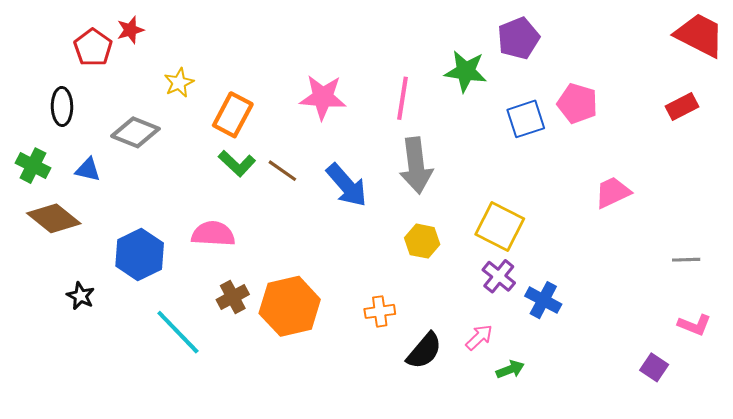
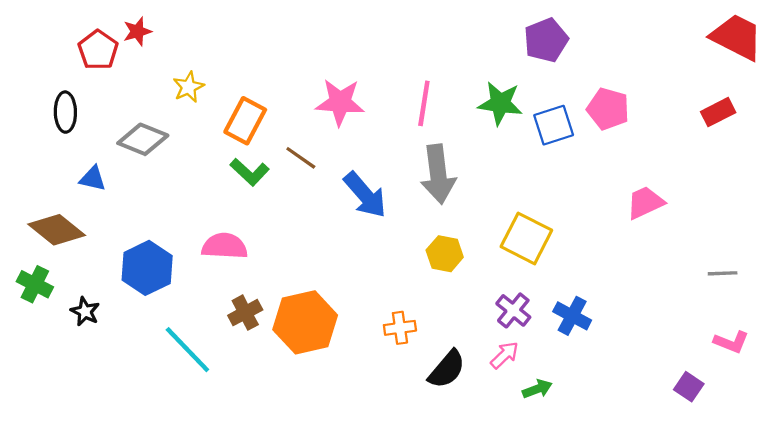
green star: (466, 71) -> (500, 103), moved
green cross: (33, 166) -> (35, 284), moved
brown line: (282, 171) -> (301, 158), moved
purple cross: (499, 276) -> (513, 310), moved

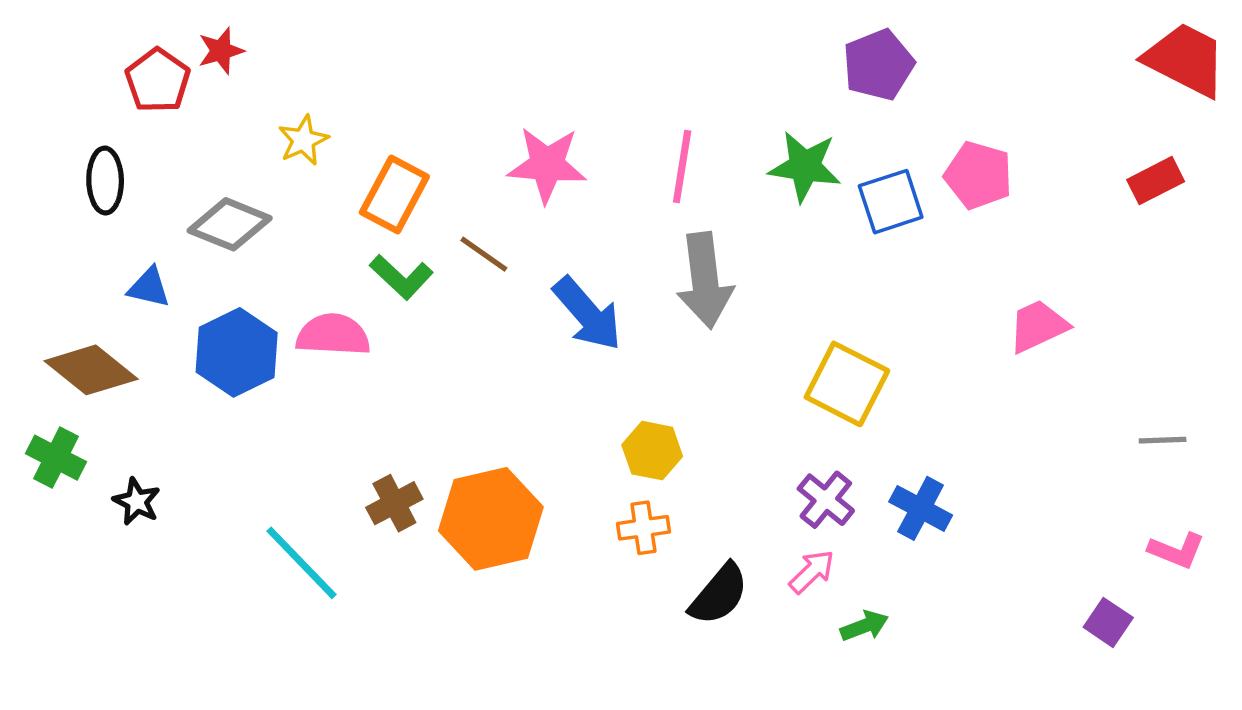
pink semicircle: (225, 246) -> (333, 335), moved
yellow hexagon: (445, 254) -> (652, 451), moved
blue hexagon: (147, 268) -> (237, 352), moved

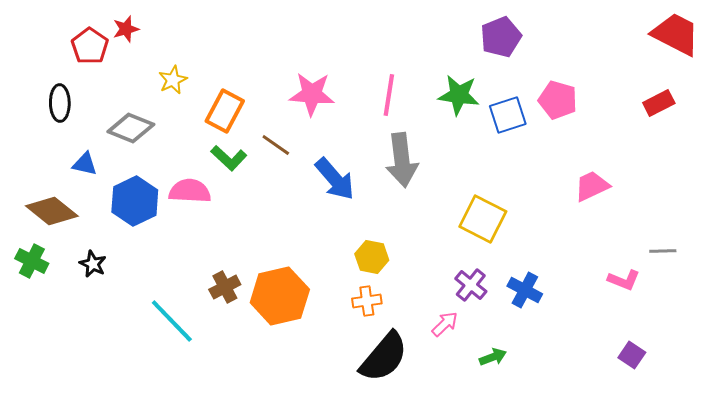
black star: (137, 501) -> (93, 264), moved
pink L-shape: (1177, 551) -> (624, 280), moved
pink arrow: (812, 572) -> (445, 324), moved
black semicircle: (719, 594) -> (384, 357), moved, size x1.4

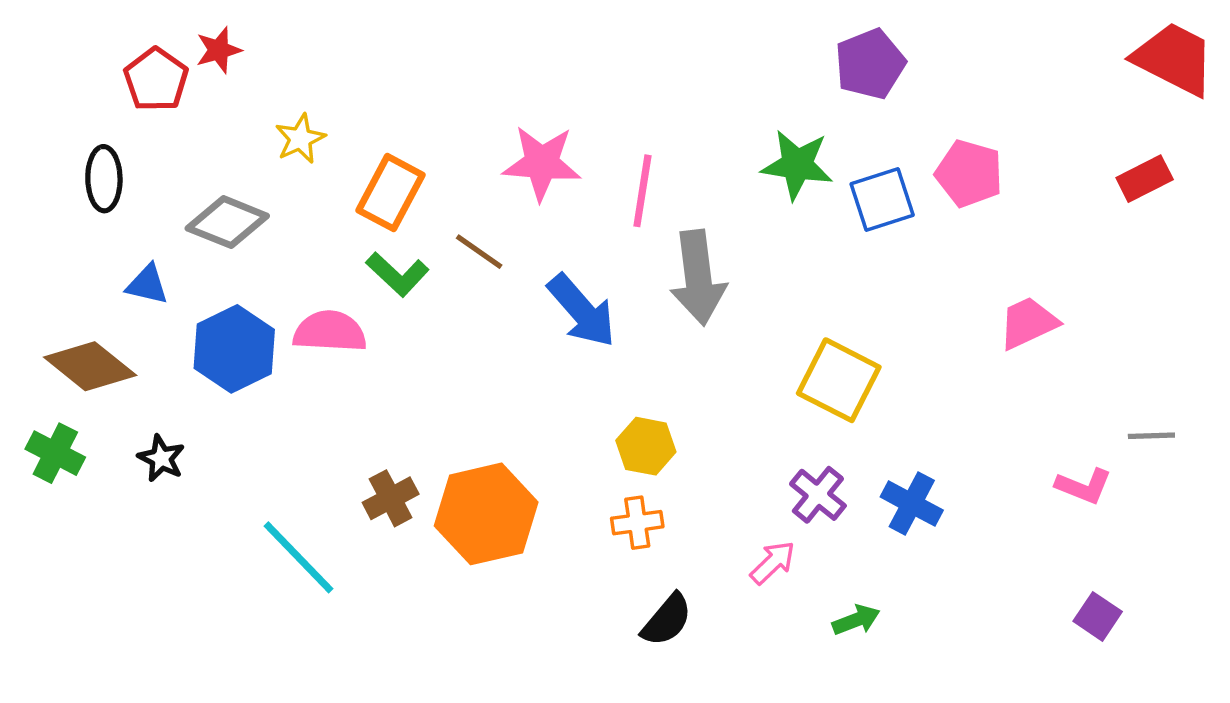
pink line: (389, 95) -> (642, 191), moved
black semicircle: (384, 357) -> (667, 620), size x0.6

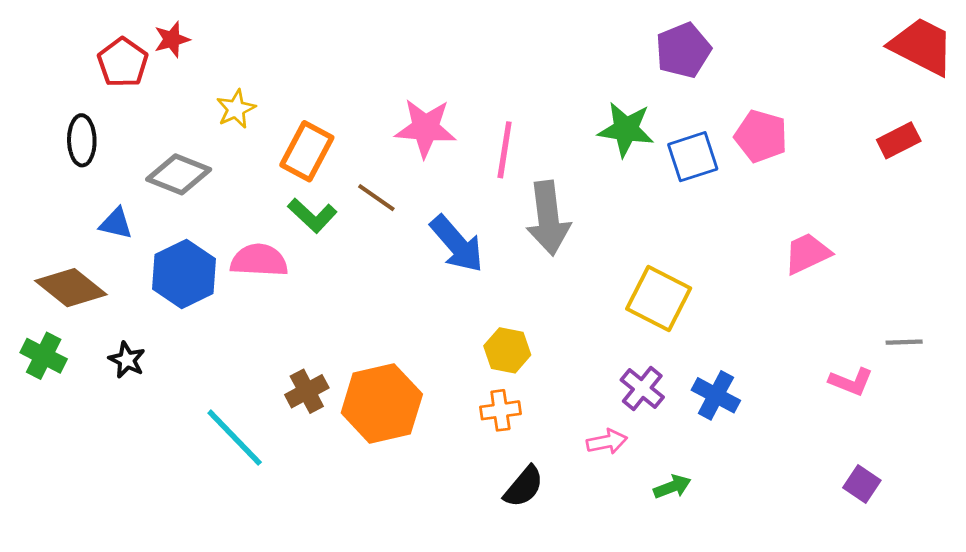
pink arrow: (773, 563) -> (607, 442), turned 33

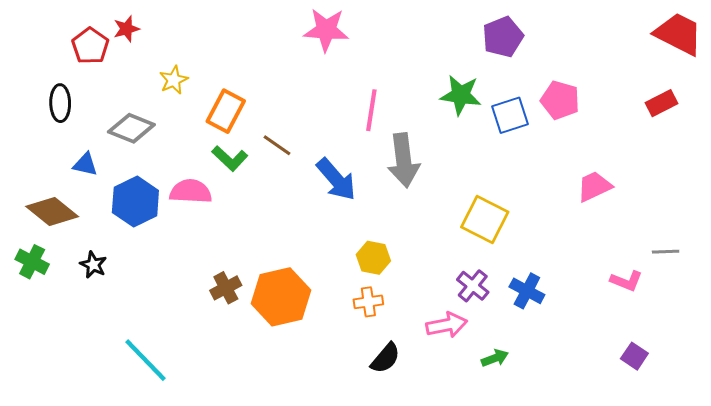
pink star: (425, 128) -> (326, 30), moved
cyan line: (235, 438) -> (145, 360), moved
pink arrow: (607, 442) -> (447, 325), size x1.4

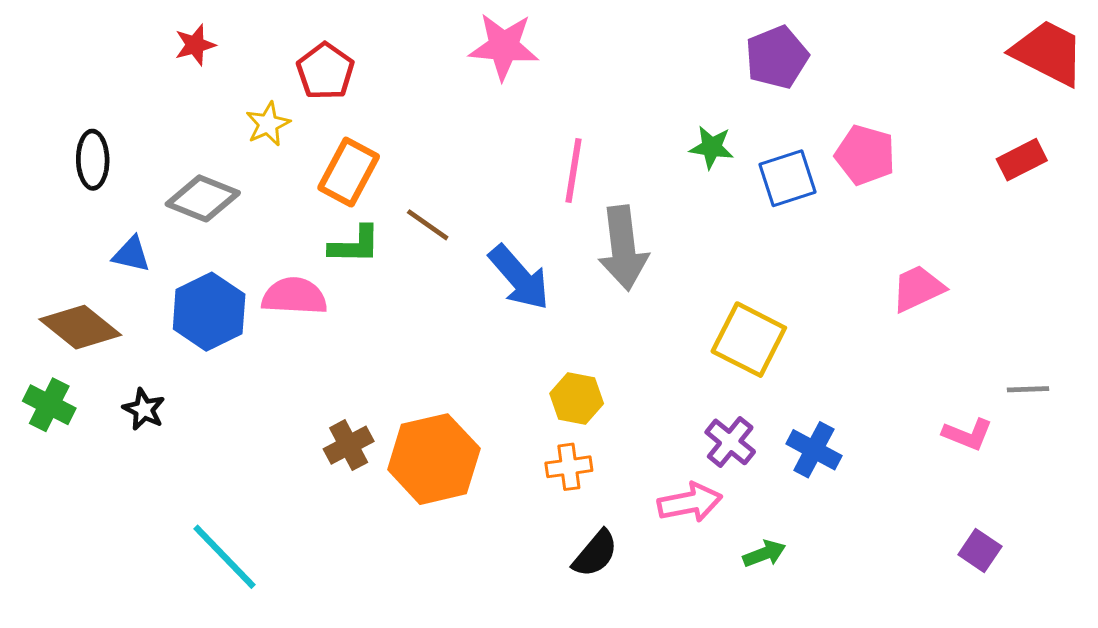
red pentagon: (90, 46) -> (325, 71), moved
green star: (461, 95) -> (712, 147), size x0.7
green L-shape: (230, 158) -> (355, 245), turned -42

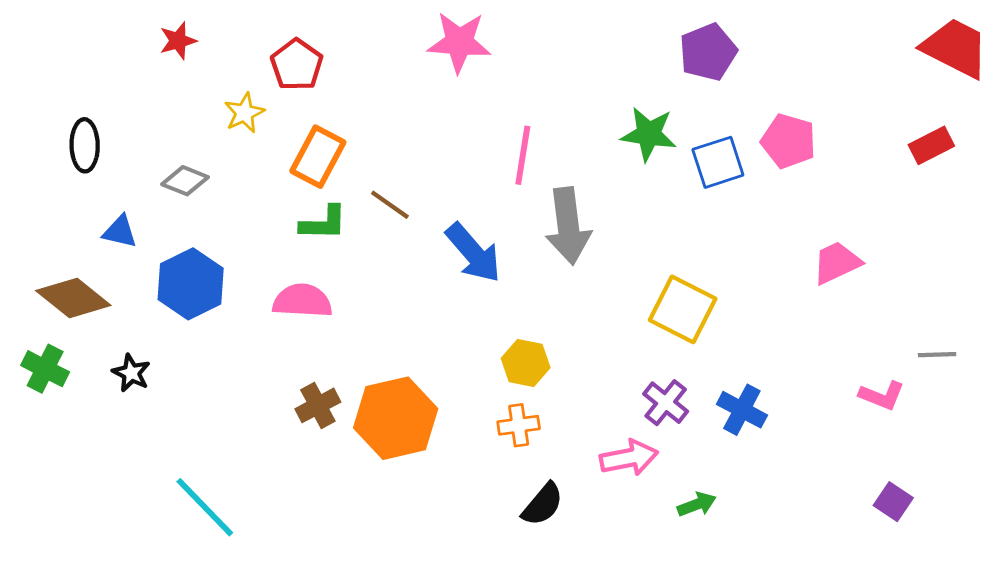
green star: (712, 147) -> (649, 134), size x1.4
gray diamond: (203, 198) -> (185, 181), size x0.7
pink semicircle: (294, 296) -> (302, 301), moved

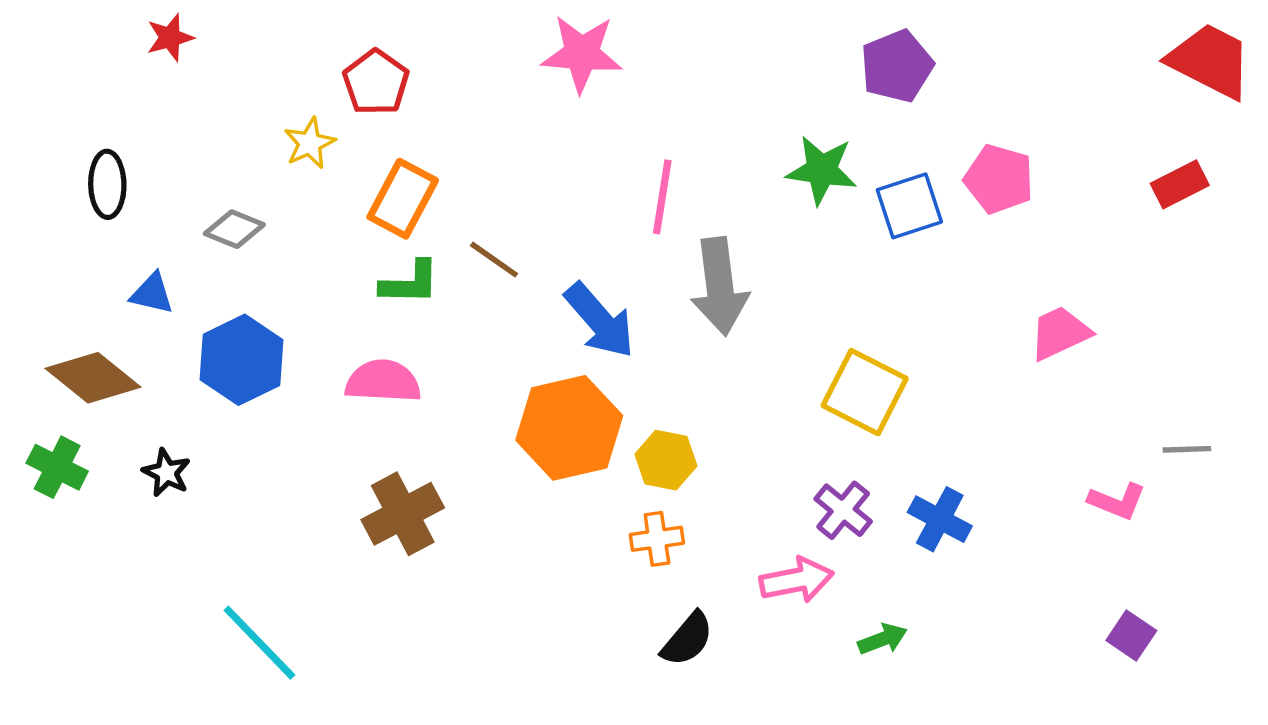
red star: (178, 41) -> (170, 38), moved
brown cross: (318, 405) -> (403, 514), size x1.4
orange hexagon: (396, 418) -> (569, 428), moved

